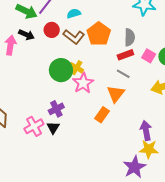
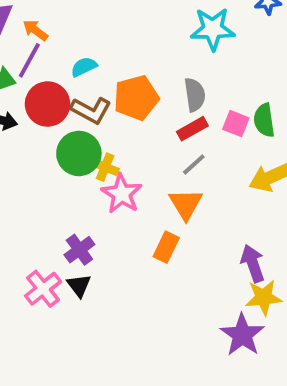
red circle: (52, 30) -> (48, 104), size x1.5
orange pentagon: (99, 34) -> (136, 98), turned 30
green circle: (61, 70) -> (79, 153), moved
gray line: (123, 74) -> (194, 165), turned -64

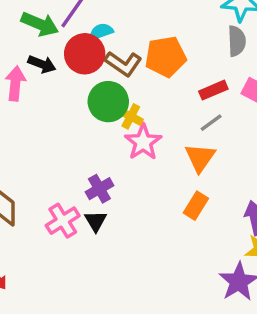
cyan semicircle: (84, 67) -> (101, 32), moved
gray semicircle: (195, 95) -> (237, 41), moved
orange rectangle: (166, 247) -> (196, 206), moved

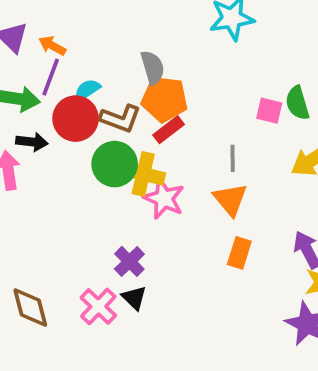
gray semicircle: (237, 41) -> (153, 68), moved
orange pentagon: (166, 57) -> (164, 99), turned 30
red rectangle: (213, 90) -> (169, 130), moved
yellow cross: (131, 116) -> (143, 174), size x1.5
gray line: (211, 123) -> (233, 158), turned -40

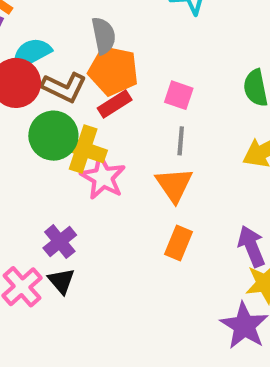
cyan semicircle: (87, 90) -> (31, 53), size x1.4
pink square: (269, 111) -> (179, 95), moved

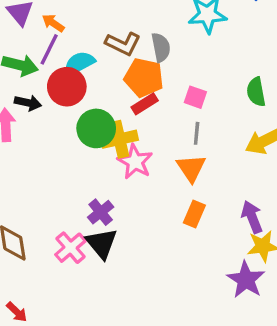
gray semicircle: (104, 36) -> (161, 47), moved
brown L-shape: (64, 87) -> (123, 44), moved
yellow cross: (83, 149) -> (120, 139), turned -32
black triangle: (61, 281) -> (102, 243), size x1.5

